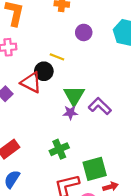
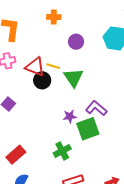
red triangle: (31, 82) -> (35, 67), moved
green triangle: (74, 96) -> (73, 78), moved
green square: (95, 169) -> (88, 129), moved

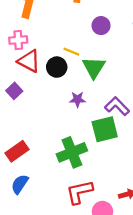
red triangle: (35, 67) -> (29, 61), moved
purple star: (70, 116) -> (77, 99), moved
green cross: (62, 151) -> (72, 152), size x1.4

